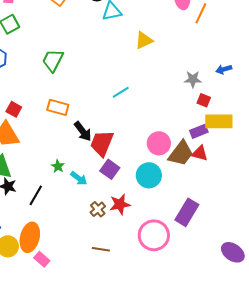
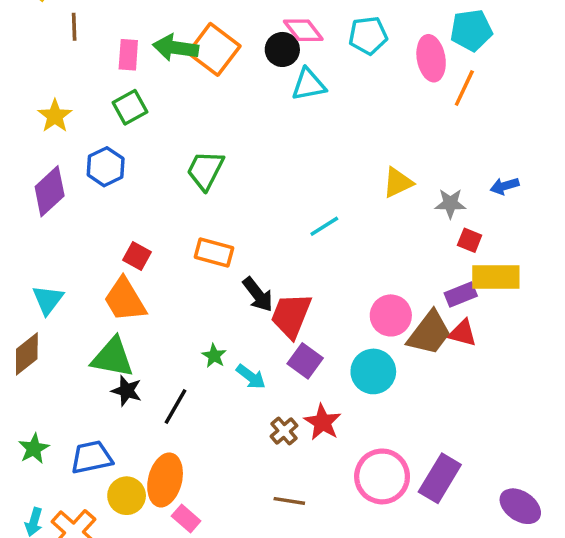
yellow triangle: (144, 40) -> (398, 182), moved
red star: (120, 204) -> (323, 422), turned -30
purple rectangle: (187, 212) -> (440, 478), moved

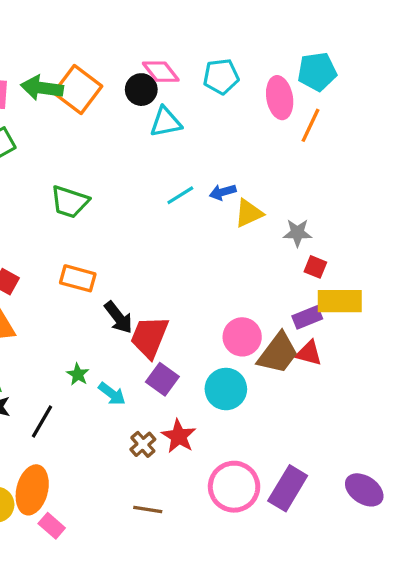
green trapezoid: (205, 170) -> (70, 202), turned -99
blue arrow: (505, 186) -> (223, 192), moved
cyan line: (324, 226) -> (180, 195), moved
purple ellipse: (520, 506) -> (364, 490), moved

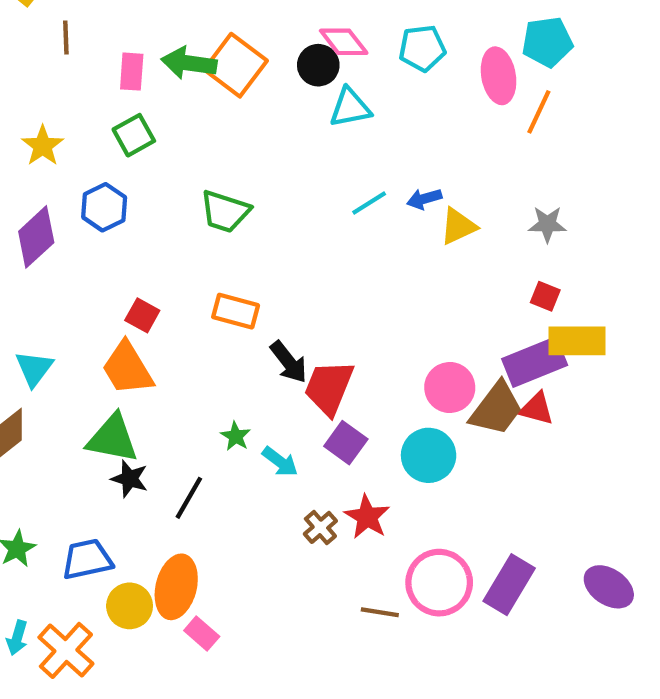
gray star: (297, 233) -> (547, 224), moved
purple rectangle: (307, 317) -> (535, 362), size x1.6
brown line: (148, 509) -> (380, 612), moved

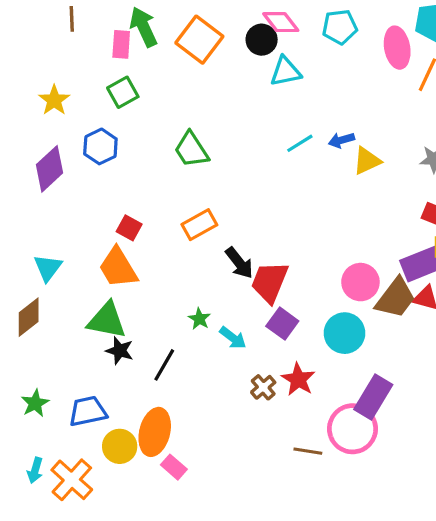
green arrow: (189, 63) -> (144, 27), moved, turned 57
green trapezoid: (225, 211) -> (191, 150), turned 39
orange rectangle: (236, 311) -> (199, 225), turned -44
purple rectangle: (509, 585) -> (373, 397), moved

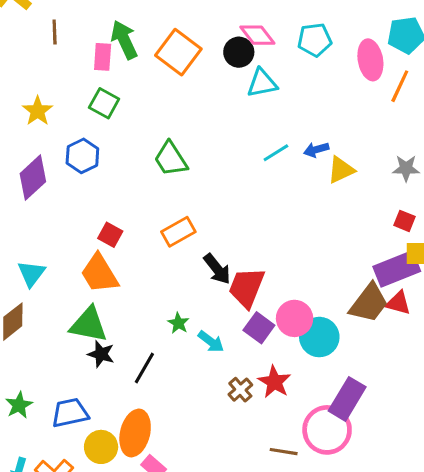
green square: (123, 92) -> (104, 103), turned -32
pink circle: (360, 282) -> (295, 318), moved

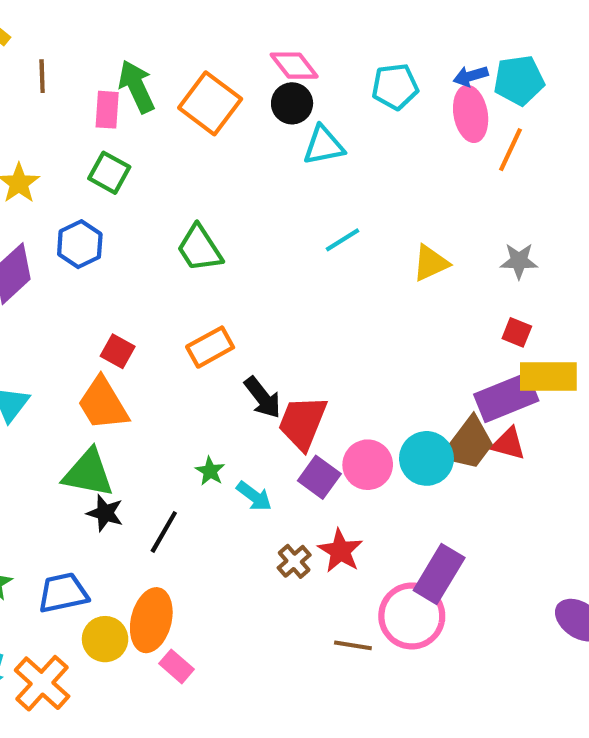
pink diamond: (257, 35) -> (294, 66), moved
blue arrow: (316, 150) -> (471, 76), moved
cyan circle: (319, 337) -> (426, 458), moved

